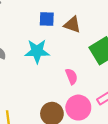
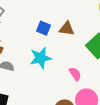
blue square: (47, 19) -> (44, 28), turned 32

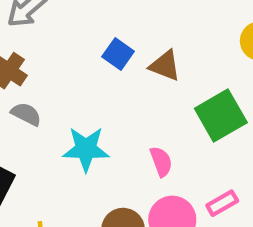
cyan star: (41, 58) -> (86, 149), moved

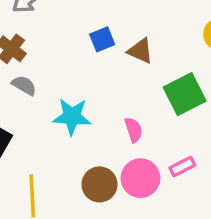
blue square: (118, 54) -> (102, 39), turned 30

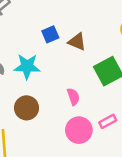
cyan star: (72, 116) -> (27, 66), moved
brown circle: (99, 184) -> (27, 108), moved

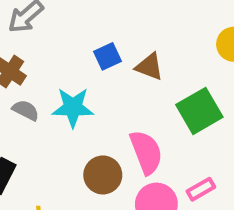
pink semicircle: (73, 97) -> (146, 152), size x1.6
brown circle: (27, 108) -> (103, 175), moved

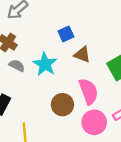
brown triangle: (149, 67) -> (82, 55), moved
cyan star: (73, 107) -> (45, 64), turned 30

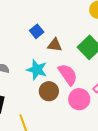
cyan star: (45, 64) -> (37, 70), moved

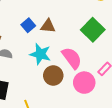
blue square: (37, 31) -> (28, 25), moved
brown triangle: (55, 45) -> (48, 26), moved

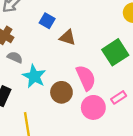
blue square: (28, 25) -> (47, 21), moved, turned -32
cyan star: (40, 54) -> (34, 76), moved

